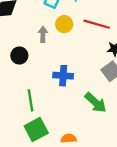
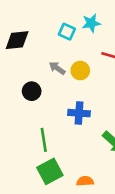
yellow circle: (64, 24) -> (80, 71), moved
gray arrow: (43, 34) -> (57, 68), turned -56

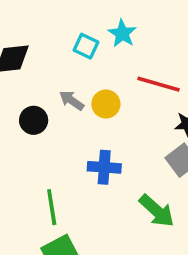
cyan star: (91, 23) -> (122, 33), turned -30
black circle: (32, 91) -> (34, 120), moved

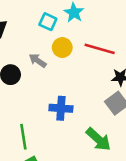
yellow circle: (106, 104) -> (62, 48), moved

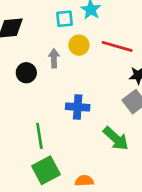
cyan square: (48, 22) -> (64, 19), turned -30
gray arrow: (38, 60) -> (54, 58), turned 54

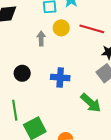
black circle: (26, 73) -> (22, 73), moved
green line: (39, 136) -> (15, 110), moved

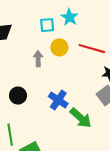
blue cross: (60, 77) -> (58, 100), turned 30
green arrow: (91, 103) -> (81, 118), moved

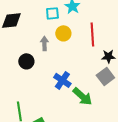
red line: (92, 49) -> (92, 34), turned 70
black circle: (18, 96) -> (26, 61), moved

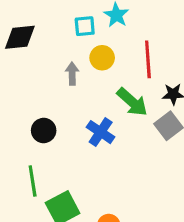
black circle: (26, 61) -> (44, 130), moved
green arrow: (82, 96) -> (132, 102), moved

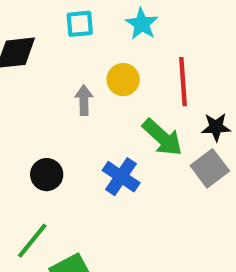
cyan square: (85, 26) -> (80, 24), moved
green line: (33, 181) -> (32, 241), turned 48

